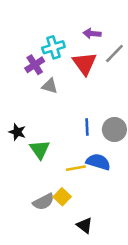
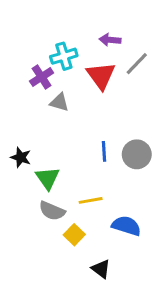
blue semicircle: (98, 162) -> (126, 226), moved
gray semicircle: (43, 202) -> (52, 211), moved, turned 50

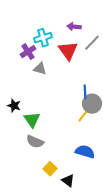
blue line: (104, 151) -> (85, 92), moved
yellow line: (91, 200) -> (84, 115), moved, turned -42
yellow square: (74, 235) -> (50, 169), moved

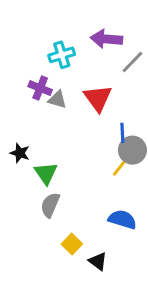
purple arrow: (74, 27) -> (106, 39), size x1.5
red triangle: (68, 51) -> (98, 98), moved
purple cross: (28, 52) -> (40, 88), moved, turned -35
gray semicircle: (35, 142) -> (50, 205), turned 90

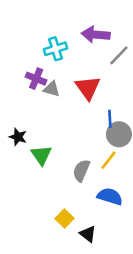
yellow line: (121, 166) -> (109, 160), moved
gray semicircle: (50, 205) -> (81, 171), moved

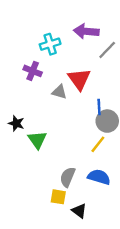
gray triangle: (52, 89) -> (59, 92), moved
gray semicircle: (81, 171) -> (68, 177), moved
yellow square: (65, 218) -> (58, 197), turned -35

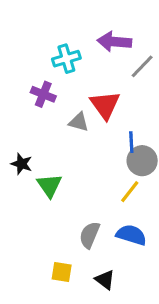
yellow square: (58, 197) -> (62, 272), moved

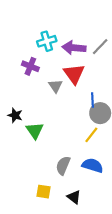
purple arrow: (114, 42) -> (74, 48), moved
gray triangle: (79, 122) -> (55, 86), turned 40

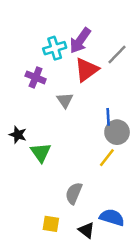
purple arrow: (74, 48) -> (80, 41), moved, turned -60
red triangle: (74, 74) -> (86, 70), moved, turned 30
blue semicircle: (93, 165) -> (112, 217), moved

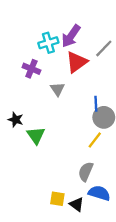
gray semicircle: (74, 193) -> (86, 172), moved
yellow square: (51, 224) -> (57, 199), moved

